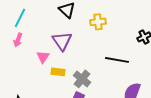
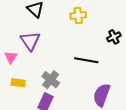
yellow cross: (98, 22) -> (78, 15), moved
yellow rectangle: (58, 72) -> (18, 83), moved

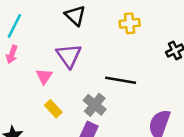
black line: (86, 60) -> (121, 80), moved
yellow rectangle: (18, 83) -> (53, 109), turned 40

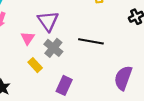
gray cross: (95, 105) -> (53, 48), moved

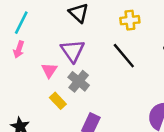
black line: (91, 41) -> (124, 56), moved, turned 40

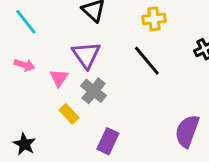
cyan line: (21, 23) -> (26, 22), turned -65
pink arrow: (19, 50) -> (24, 65), moved, turned -91

